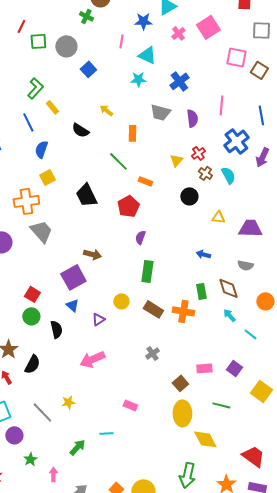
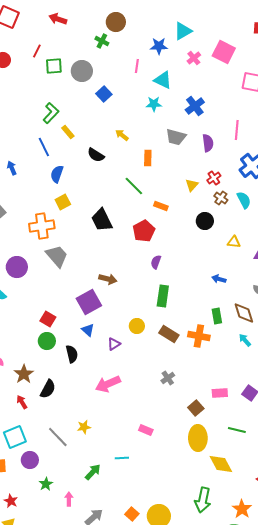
pink square: (208, 27) -> (224, 52), turned -30

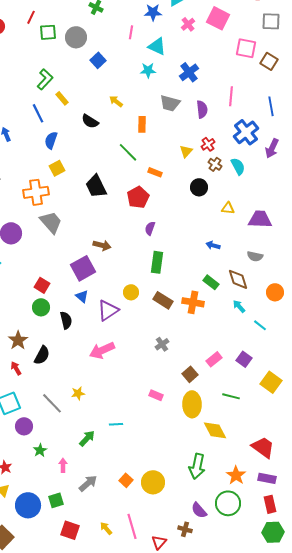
green rectangle: (217, 316) -> (211, 282), turned -42
purple triangle: (114, 344) -> (108, 310), size x1.6
pink rectangle: (220, 393) -> (214, 359), turned -35
pink rectangle: (146, 430) -> (156, 395), moved

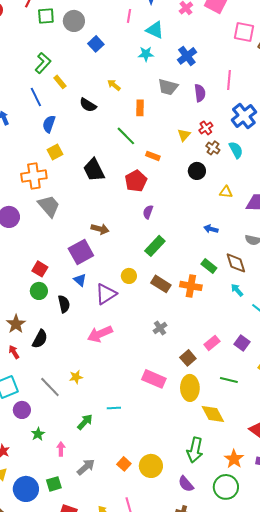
green rectangle: (157, 262) -> (155, 246), turned 35
pink rectangle: (156, 395) -> (154, 379), size x1.6
purple semicircle: (199, 510) -> (186, 484), moved

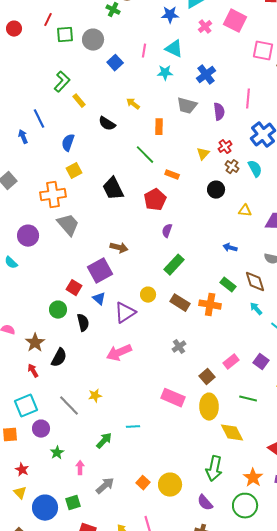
pink line: (129, 16) -> (144, 51), moved
blue line: (36, 97) -> (39, 119), moved
red square: (40, 269) -> (74, 288), moved

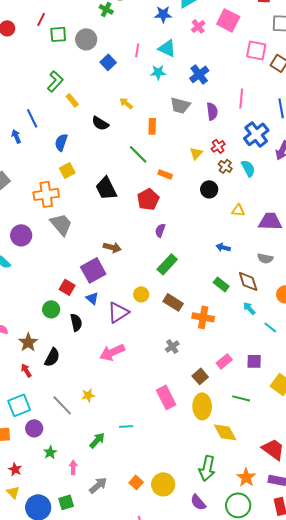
orange cross: (210, 305) -> (203, 317), moved
purple square: (261, 362) -> (254, 361), turned -35
pink rectangle: (173, 398) -> (166, 397), turned 40

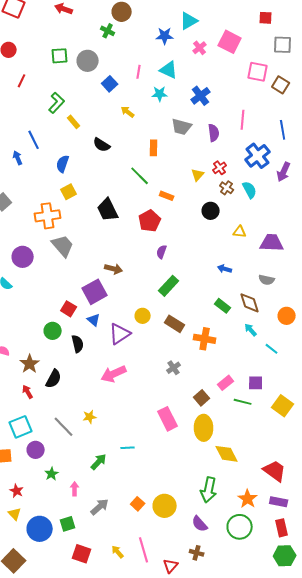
red line: (41, 19) -> (22, 81), moved
yellow arrow: (126, 103) -> (128, 112), moved
green line: (241, 398) -> (243, 402), moved

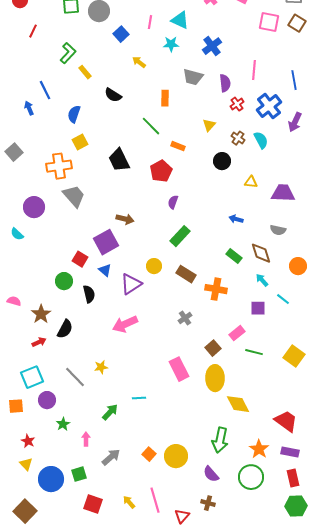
brown square: (281, 85) -> (297, 23), moved
red cross: (220, 168) -> (237, 104), moved
purple square: (256, 383) -> (258, 308), moved
red arrow: (28, 392) -> (39, 342), turned 96

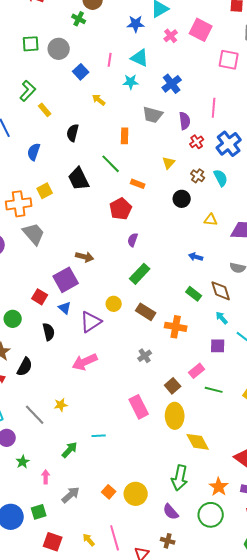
black semicircle: (113, 95) -> (73, 133), turned 72
yellow square: (80, 142) -> (45, 191), moved
black trapezoid: (119, 160) -> (79, 179), moved
green circle: (64, 281) -> (13, 319), moved

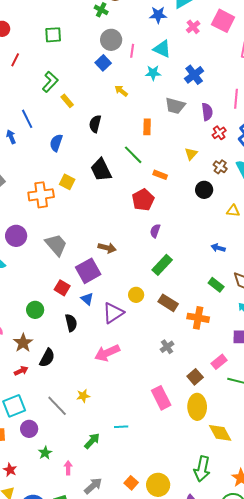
gray circle: (59, 49) -> (111, 40), moved
yellow square: (45, 191) -> (67, 182), turned -35
gray trapezoid: (34, 234) -> (56, 245), moved

